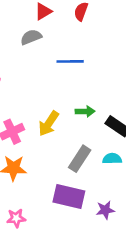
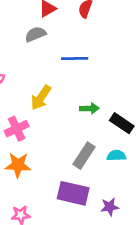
yellow arrow: (49, 124) -> (41, 98), moved

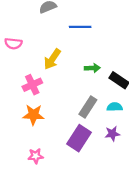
purple rectangle: (73, 193) -> (79, 138), turned -70
purple star: (110, 207) -> (112, 134), moved

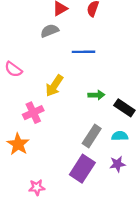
pink semicircle: (13, 44) -> (13, 69), turned 30
orange star: (33, 115) -> (18, 144), moved, turned 30

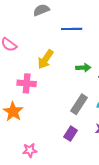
pink cross: (33, 113) -> (27, 83), turned 30
purple rectangle: (82, 169) -> (71, 134), size x0.6

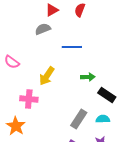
green arrow: (83, 68) -> (88, 77), moved

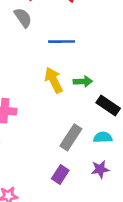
gray semicircle: (43, 29) -> (23, 18), turned 77
yellow arrow: (47, 76) -> (54, 80), moved, turned 120

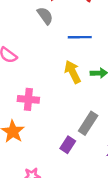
purple rectangle: (60, 175) -> (68, 145), moved

